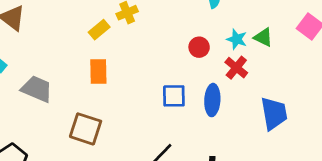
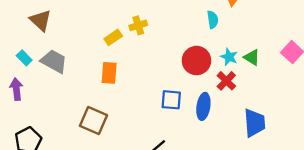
red circle: (199, 47) -> (196, 61), size x1.6
gray trapezoid: (37, 89) -> (54, 61), moved

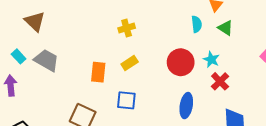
yellow rectangle: (113, 37) -> (130, 63), moved
green triangle: (252, 57) -> (226, 28), moved
red cross: (226, 81) -> (220, 81), moved
blue square: (171, 100) -> (126, 100), moved

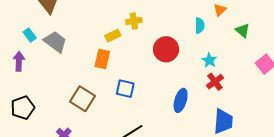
green triangle: (226, 28) -> (242, 30), moved
red circle: (181, 62) -> (166, 49), moved
yellow rectangle: (130, 63) -> (113, 36), moved

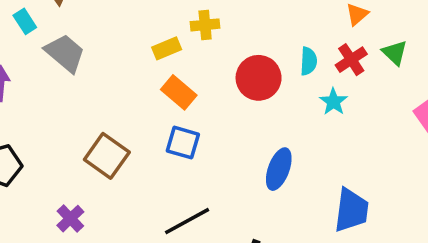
cyan semicircle: (200, 26) -> (309, 61), moved
cyan rectangle: (30, 35) -> (25, 21), moved
orange rectangle: (102, 59) -> (179, 92), moved, turned -66
red cross: (215, 82) -> (351, 60), moved

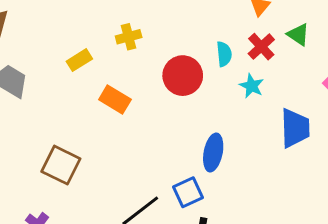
yellow rectangle: (167, 48) -> (79, 60), moved
blue square: (183, 143) -> (188, 192), moved, turned -32
blue trapezoid: (351, 210) -> (295, 128), moved

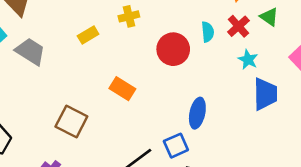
cyan star: (252, 86) -> (248, 60), moved
orange rectangle: (115, 99) -> (122, 89), moved

